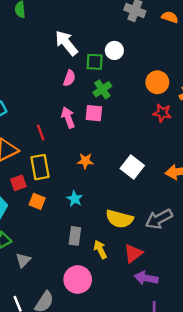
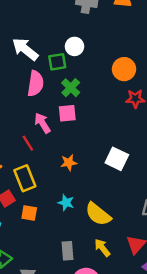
pink semicircle: (69, 78) -> (35, 84), size x1.5
red line: (41, 132) -> (28, 143), moved
yellow semicircle: (119, 219) -> (98, 214), moved, turned 36
gray rectangle: (75, 236) -> (67, 251), moved

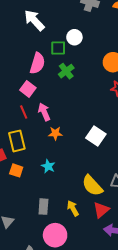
white arrow: (25, 49) -> (34, 20), moved
pink square: (67, 113) -> (28, 89), moved, turned 35
pink arrow: (42, 123) -> (44, 112), moved
yellow semicircle: (98, 214) -> (92, 186), moved

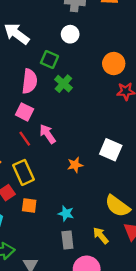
white circle: (74, 37) -> (70, 34), moved
green square: (58, 48) -> (49, 59), turned 35
orange star: (55, 133) -> (75, 165), moved
cyan star: (48, 166) -> (66, 213), moved

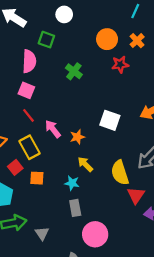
green cross: (63, 84) -> (74, 71), moved
pink arrow: (48, 134) -> (53, 129), moved
yellow semicircle: (117, 206) -> (120, 173), turned 40
yellow arrow: (101, 236) -> (85, 164), moved

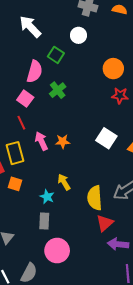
green cross: (74, 71) -> (58, 90), moved
white square: (110, 120) -> (106, 138), moved
orange star: (77, 137) -> (63, 141), moved

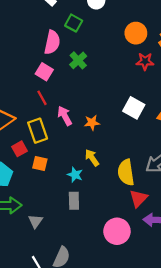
orange star: (63, 141) -> (92, 123), moved
pink circle: (57, 251) -> (117, 231), moved

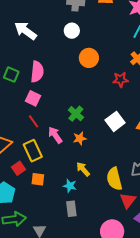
green square: (74, 23) -> (11, 75), moved
orange circle: (136, 33) -> (89, 58), moved
green cross: (78, 60) -> (76, 114), moved
white square: (134, 108) -> (115, 121), turned 30

